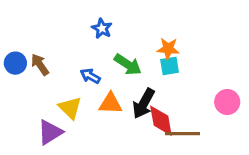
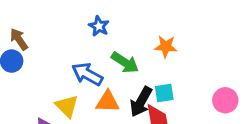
brown arrow: (40, 65) -> (19, 39), moved
cyan square: (170, 66) -> (164, 93), moved
blue arrow: (90, 76) -> (87, 74), size x1.5

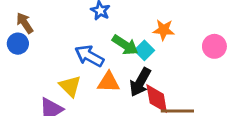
cyan square: (164, 93) -> (144, 50), moved, turned -36
pink circle: (225, 100) -> (214, 46), moved

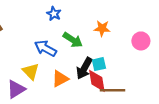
cyan square: (144, 50) -> (99, 64), moved, turned 32
orange triangle: (109, 82) -> (60, 79), moved, turned -30

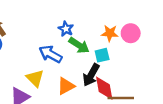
blue star: (54, 14) -> (66, 29), moved
pink circle: (141, 41) -> (131, 33), moved
cyan square: (99, 64) -> (102, 55), moved

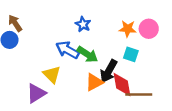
green arrow: (79, 45) -> (87, 54), moved
cyan square: (102, 55) -> (131, 54), moved, turned 32
orange triangle: (66, 86) -> (94, 82), moved

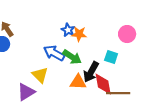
orange star: (128, 29) -> (79, 34), moved
orange triangle: (94, 82) -> (78, 82), turned 30

